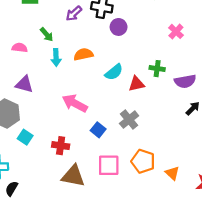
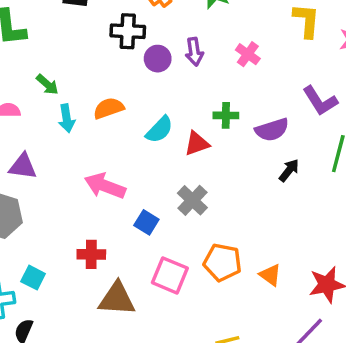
purple arrow: (74, 13) -> (194, 52), moved, turned -49
cyan square: (25, 137) -> (33, 278), moved
pink square: (109, 165) -> (170, 275), turned 30

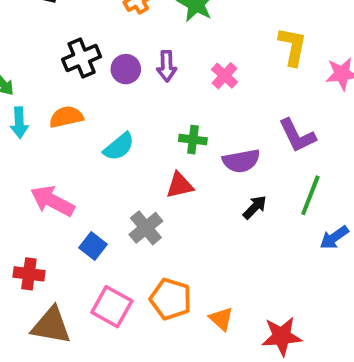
black cross: (128, 31) -> (82, 58), moved, turned -32
red triangle: (197, 143) -> (180, 185), moved

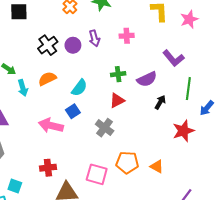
pink cross: (225, 76) -> (127, 36), turned -32
blue square: (93, 246) -> (73, 111), moved, turned 32
red star: (282, 336) -> (183, 131), moved

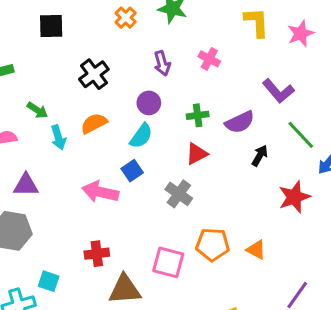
pink cross: (127, 36) -> (209, 59), turned 32
purple circle: (73, 45) -> (149, 103), moved
green line: (188, 89) -> (301, 135), turned -50

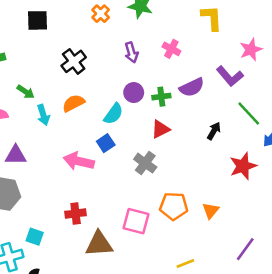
pink star: (301, 34) -> (251, 50), moved
purple circle: (149, 103) -> (134, 93), moved
purple semicircle: (240, 122) -> (192, 87), moved
orange triangle: (256, 250) -> (211, 211), turned 42

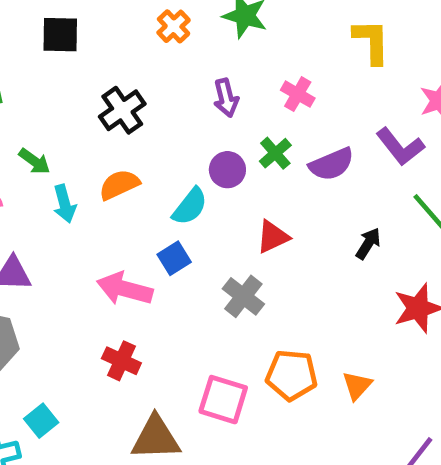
green cross: (161, 97) -> (275, 153), moved, turned -36
red cross: (76, 214) -> (121, 361), moved, turned 30
cyan square: (35, 237) -> (41, 421), turned 30

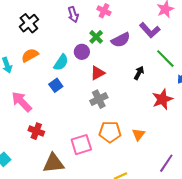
purple circle: (227, 170) -> (82, 52), moved
pink arrow: (125, 289) -> (22, 102), moved, turned 35
gray cross: (243, 296) -> (99, 99), moved, turned 30
pink square: (223, 400) -> (81, 145), turned -30

